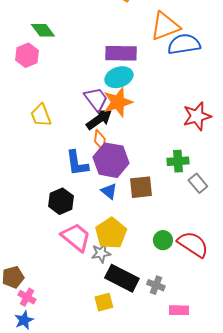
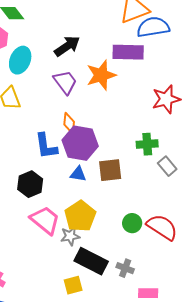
purple rectangle: (121, 53) -> (128, 52), moved
cyan ellipse: (119, 77) -> (20, 60), moved, turned -48
orange star: (118, 102) -> (101, 75), moved
black arrow: (99, 119) -> (67, 46), moved
blue triangle: (109, 191) -> (78, 174), turned -30

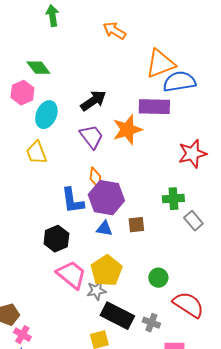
brown square: (110, 170) -> (136, 225), size x0.7
red semicircle: (162, 227) -> (188, 305), moved

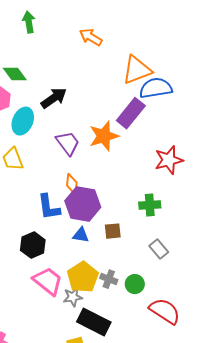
black arrow: (93, 101) -> (54, 98), moved
purple rectangle: (154, 107) -> (131, 113), turned -52
gray rectangle: (193, 221) -> (159, 249), moved
gray cross: (151, 323) -> (109, 279), moved

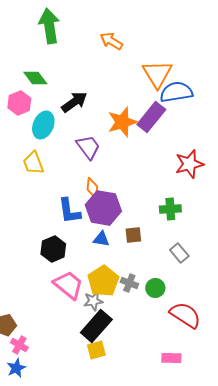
green arrow: (29, 22) -> (49, 26), size x1.6
orange triangle: (137, 70) -> (157, 74), turned -40
orange star: (104, 136) -> (122, 122), moved
black rectangle: (94, 322) -> (96, 326), moved, turned -76

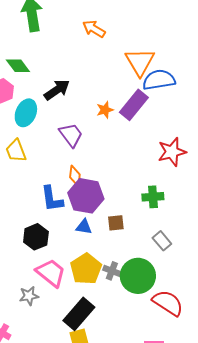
orange star: (122, 122) -> (105, 110), size x0.6
green circle: (155, 288) -> (138, 276), size x1.8
gray star: (93, 301) -> (29, 296), moved

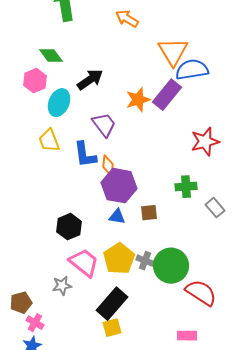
orange star: (105, 110) -> (138, 100), size x1.4
blue L-shape: (52, 199) -> (85, 155), moved
gray rectangle: (162, 241) -> (215, 208), moved

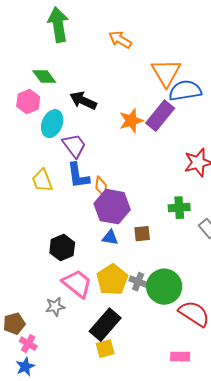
black arrow: (90, 80) -> (83, 101), turned -120
purple trapezoid: (104, 125) -> (74, 146), moved
yellow trapezoid: (49, 141) -> (42, 181), moved

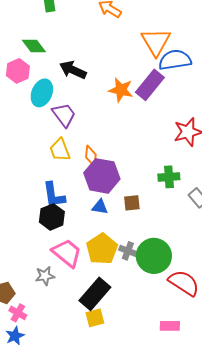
orange star: (131, 121) -> (121, 90), turned 30
blue L-shape: (78, 176) -> (54, 195), moved
yellow trapezoid: (42, 181) -> (60, 150), moved

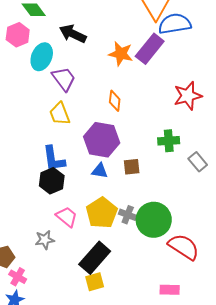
orange diamond: (91, 156) -> (115, 101), moved
pink trapezoid: (67, 253) -> (67, 217), size x0.7

